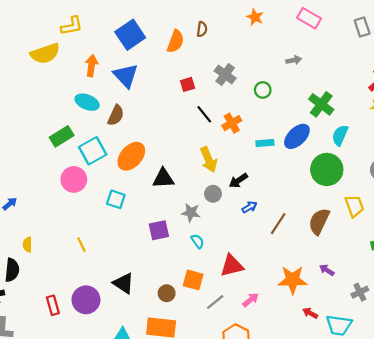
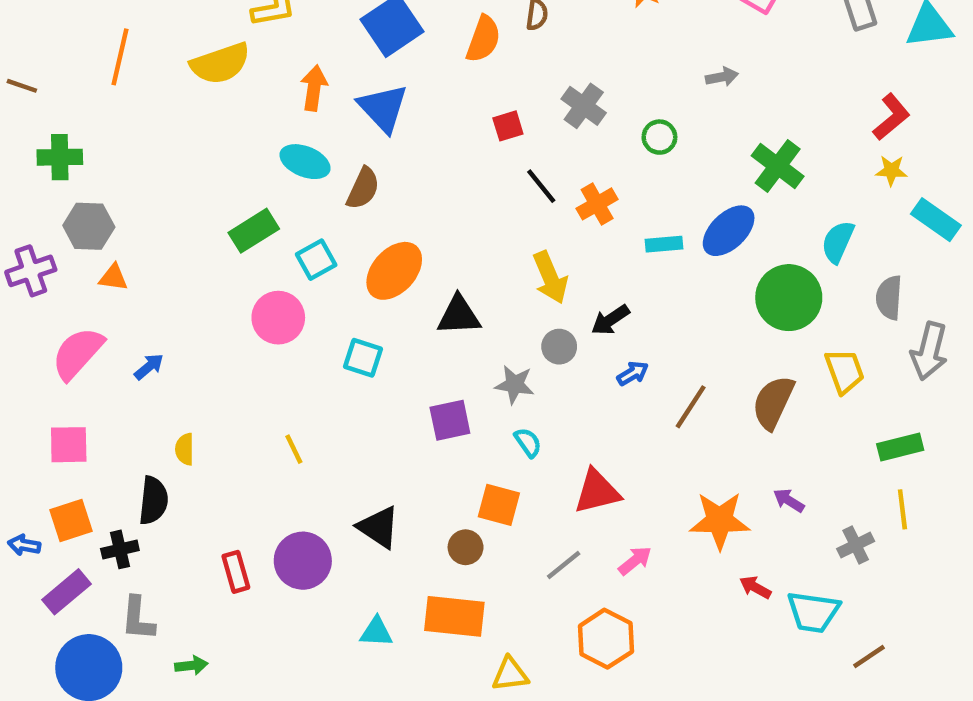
cyan semicircle: (340, 135) -> (838, 242), moved
cyan square: (93, 151) -> (316, 260), size x0.7
orange square: (193, 280) -> (499, 505), moved

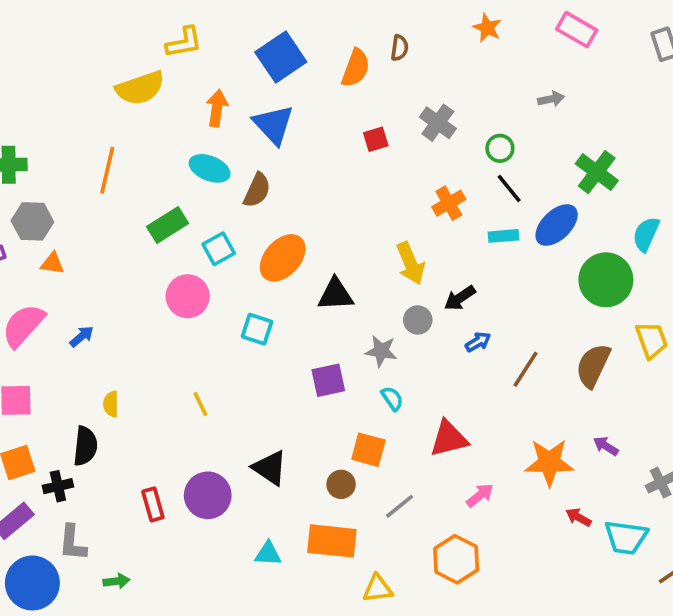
orange line: (120, 57) -> (107, 170), moved
black line: (541, 186) -> (509, 188), moved
gray line: (564, 565) -> (399, 506), moved

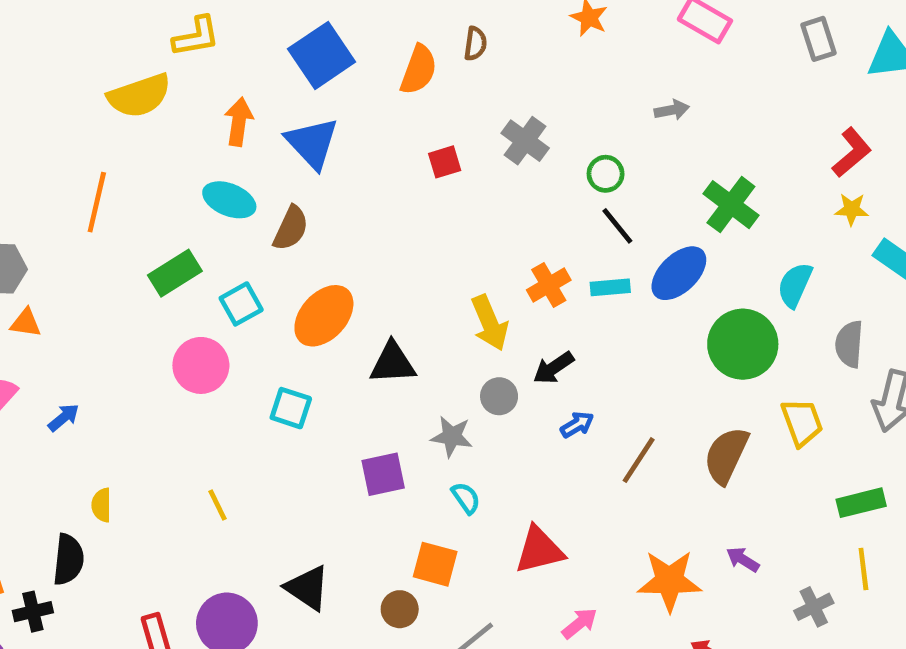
orange cross: (449, 203) -> (549, 285), moved

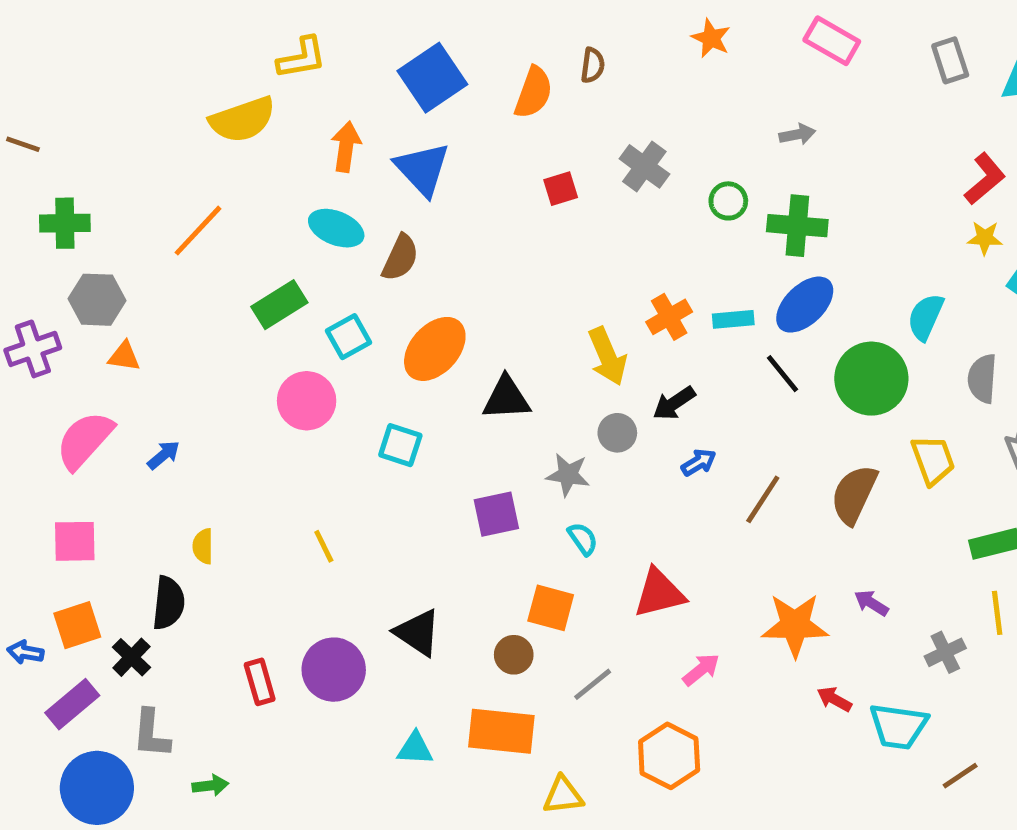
orange line: (97, 202) -> (198, 231), turned 30
green cross: (731, 205) -> (797, 226), moved, turned -32
black line: (617, 226) -> (783, 374), moved
black cross: (33, 612) -> (131, 657), turned -33

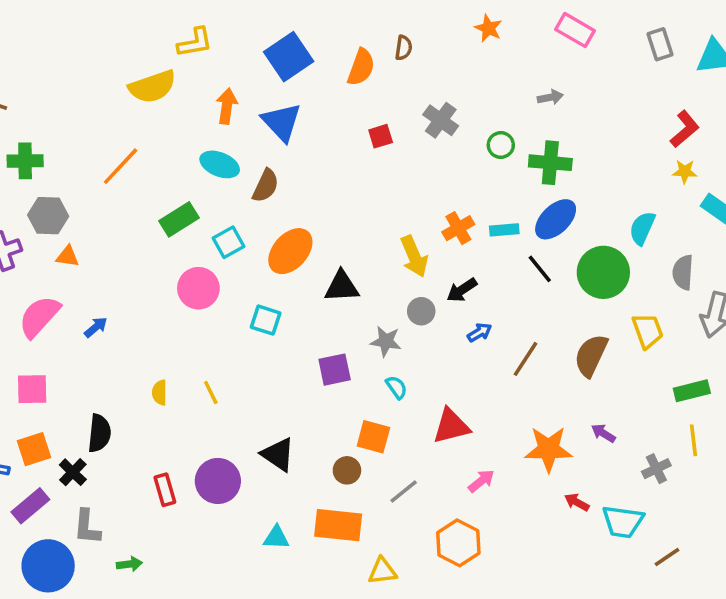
yellow semicircle: (203, 546) -> (160, 393), moved

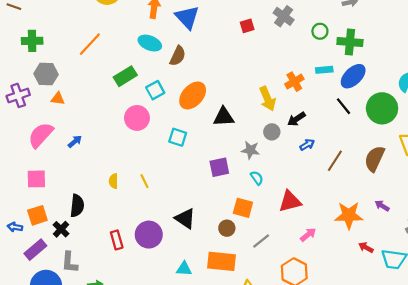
cyan rectangle: (504, 230) -> (324, 70), moved

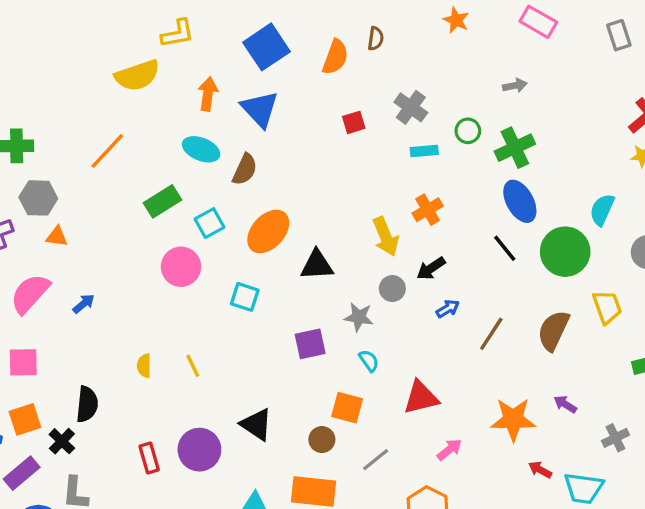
green cross: (350, 42) -> (515, 148), turned -30
cyan rectangle: (324, 70) -> (424, 151), moved
blue ellipse: (353, 76) -> (520, 201), turned -75

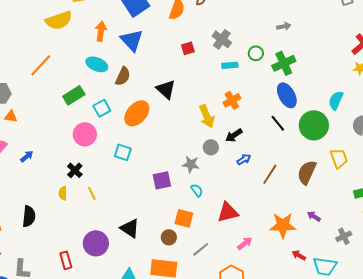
black triangle: (317, 265) -> (166, 89), moved, turned 45
black cross: (62, 441) -> (75, 170), moved
red rectangle: (149, 458) -> (66, 260), moved

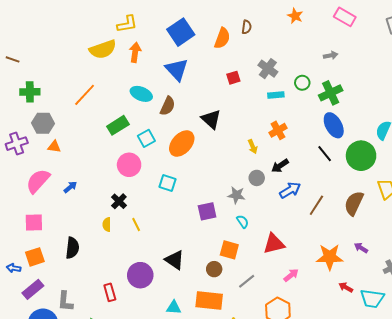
orange arrow: (101, 31) -> (135, 52), moved
yellow arrow: (207, 116) -> (253, 147), size x0.6
blue arrow: (244, 159) -> (290, 190), size x1.5

